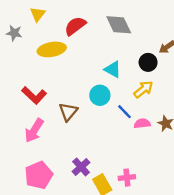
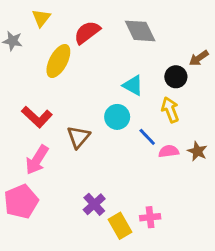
yellow ellipse: (52, 49) -> (58, 61), turned -52
yellow arrow: (143, 89) -> (170, 110), turned -72
pink pentagon: (39, 175) -> (21, 201), moved

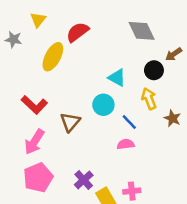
gray diamond: (140, 31) -> (142, 31), moved
pink semicircle: (169, 151) -> (126, 144), moved
brown star: (197, 151) -> (172, 118), moved
pink pentagon: (21, 201) -> (38, 178), moved

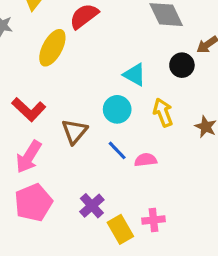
yellow arrow: (149, 99) -> (163, 113), moved
blue line: (129, 122) -> (117, 150), moved

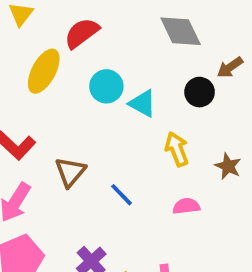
cyan circle: (117, 109) -> (106, 86), moved
pink semicircle: (146, 160) -> (186, 206), moved

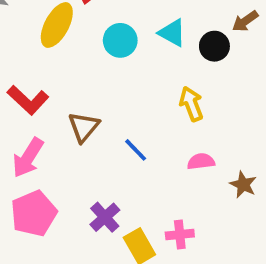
cyan triangle: (143, 103) -> (172, 33), moved
brown star: (228, 166) -> (243, 185), moved

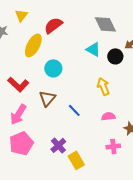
cyan circle: (120, 40) -> (53, 68), moved
pink cross: (180, 235) -> (113, 146), moved

